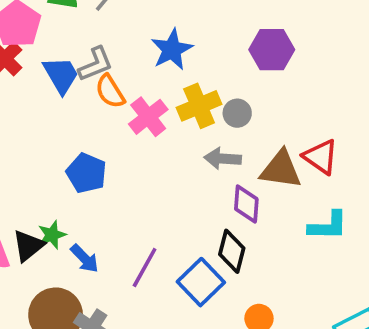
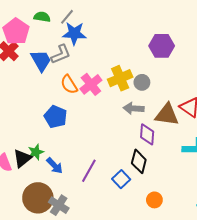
blue star: (172, 50) -> (74, 33), moved, turned 30
orange semicircle: (110, 91) -> (69, 84), moved
blue square: (201, 282) -> (121, 179), size x0.7

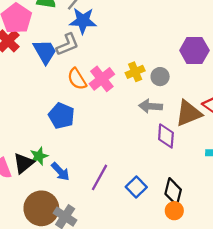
purple hexagon: (162, 46) -> (194, 50), moved
yellow cross: (120, 78) -> (135, 72), size x0.7
brown triangle: (167, 115) -> (189, 113), turned -30
black diamond: (139, 161) -> (173, 192), moved

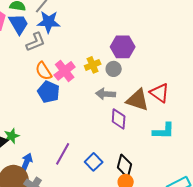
purple hexagon: (194, 50) -> (123, 47), moved
blue trapezoid: (45, 52) -> (19, 24), moved
brown triangle: (189, 113) -> (138, 100), turned 40
blue pentagon: (61, 116) -> (49, 92), moved
blue arrow: (60, 172) -> (27, 162), moved, turned -114

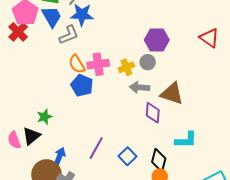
yellow cross: (93, 65) -> (126, 67), moved
pink cross: (65, 71) -> (98, 64), turned 30
red triangle: (160, 93) -> (209, 38), moved
cyan L-shape: (164, 131) -> (186, 140), moved
green star: (12, 136) -> (44, 117), moved

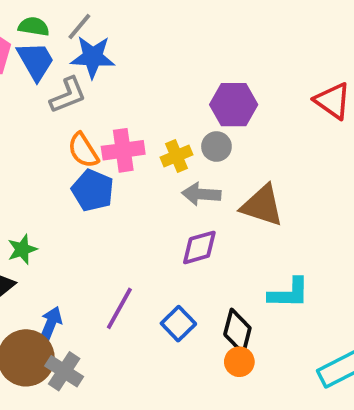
purple diamond: (153, 113) -> (199, 247), moved, turned 70

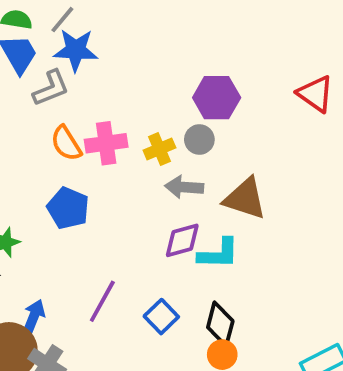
blue pentagon: (93, 190) -> (68, 208), moved
cyan L-shape: (289, 293) -> (218, 254), moved

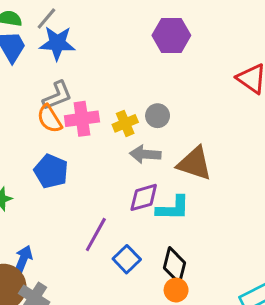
gray L-shape: (51, 88) -> (57, 96), moved
purple hexagon: (217, 98) -> (171, 35), moved
purple line: (102, 301) -> (96, 234), moved

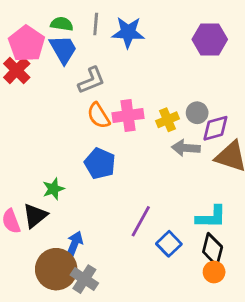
gray line: (46, 18) -> (96, 24), turned -35
blue star: (57, 43) -> (128, 32), moved
gray L-shape: (57, 96) -> (91, 80), moved
purple diamond: (144, 197) -> (215, 128), moved
cyan L-shape: (173, 208) -> (211, 217), moved

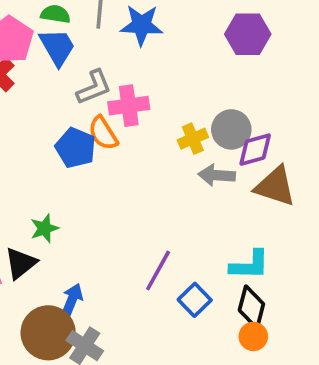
gray circle: (197, 113) -> (231, 129), size x1.4
pink cross: (128, 116) -> (129, 106), moved
blue pentagon: (100, 163) -> (76, 148), moved

